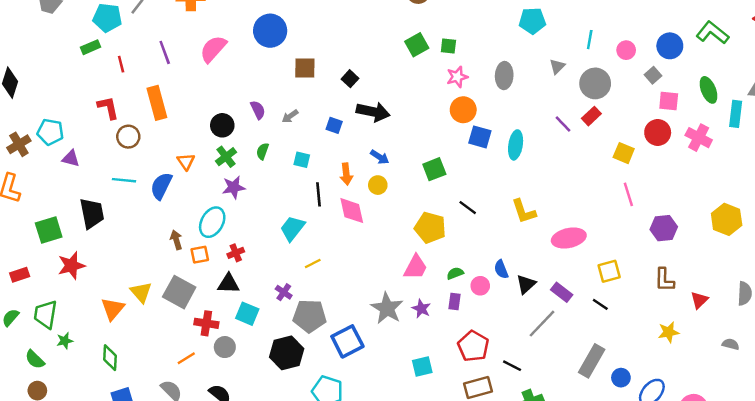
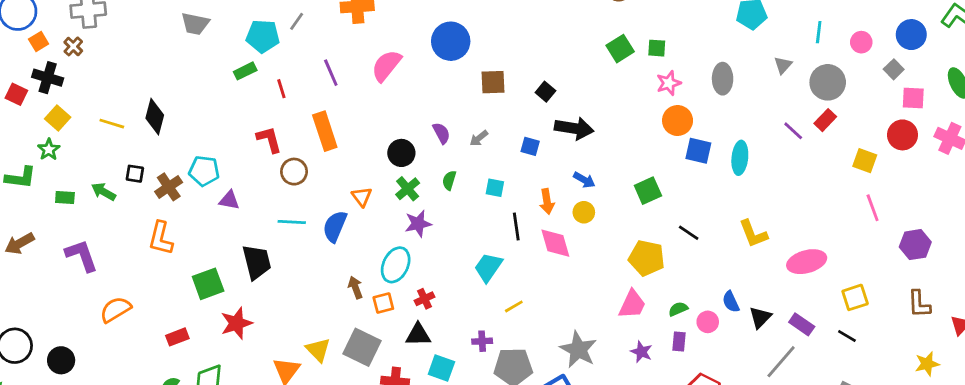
purple cross: (284, 292) -> (482, 341), turned -35
gray star: (387, 308) -> (578, 350), moved

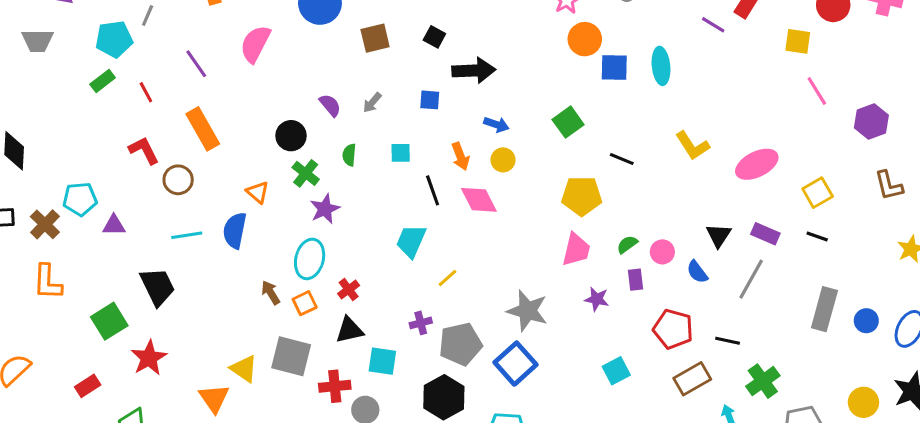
blue semicircle: (731, 302) -> (697, 272), moved

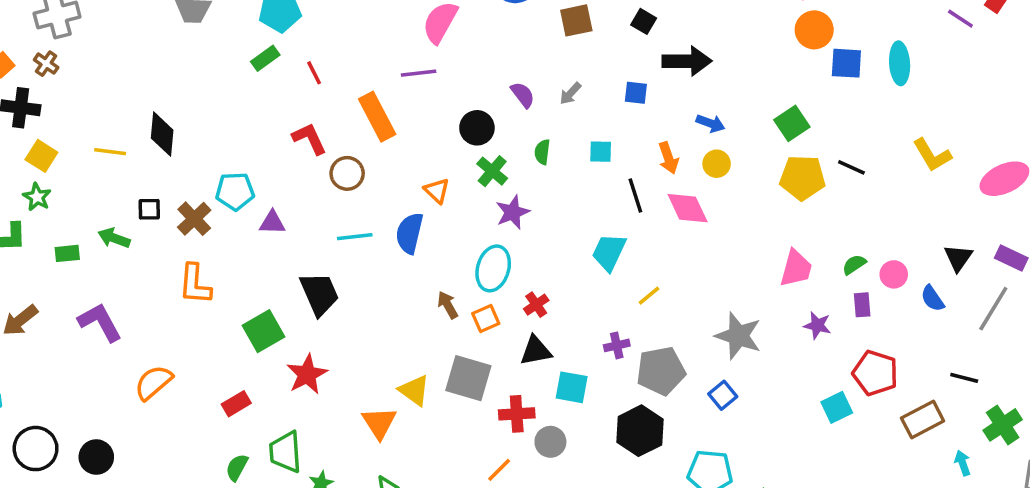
purple line: (196, 64) -> (419, 73), moved, turned -64
yellow pentagon: (582, 196) -> (802, 178), moved
red pentagon: (673, 329) -> (875, 373), moved
blue square: (516, 364) -> (723, 395), size x0.6

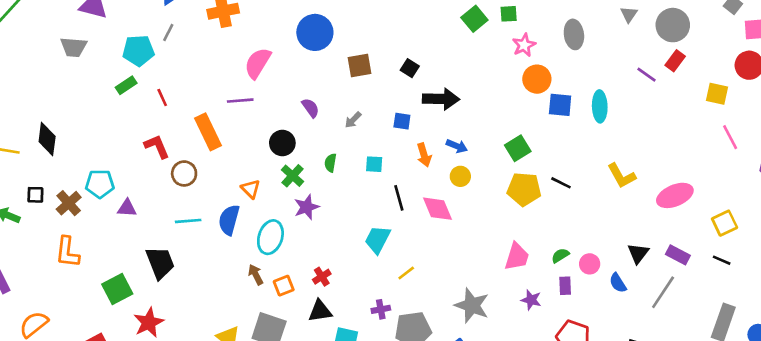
purple semicircle: (523, 95) -> (310, 108), moved
orange arrow: (668, 158) -> (424, 155), moved
cyan ellipse: (493, 268) -> (270, 237), moved

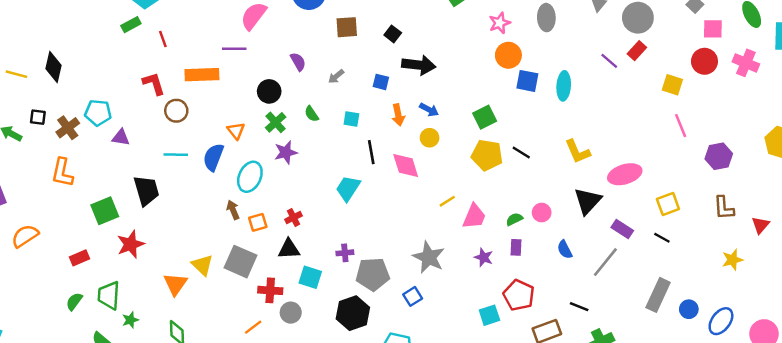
orange rectangle: (208, 132) -> (202, 75), turned -72
green semicircle: (330, 163) -> (312, 114), turned -49
black triangle: (638, 253) -> (588, 201), moved, size x1.4
pink circle: (590, 264) -> (542, 213), moved
yellow line: (406, 273) -> (447, 201), moved

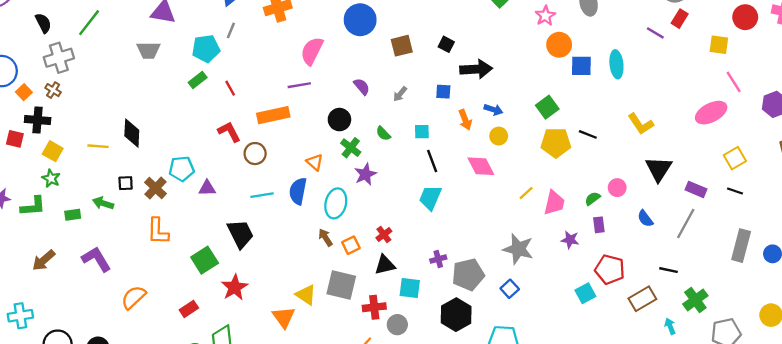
black line: (371, 152) -> (432, 161), moved
pink ellipse: (625, 174) -> (711, 113), moved

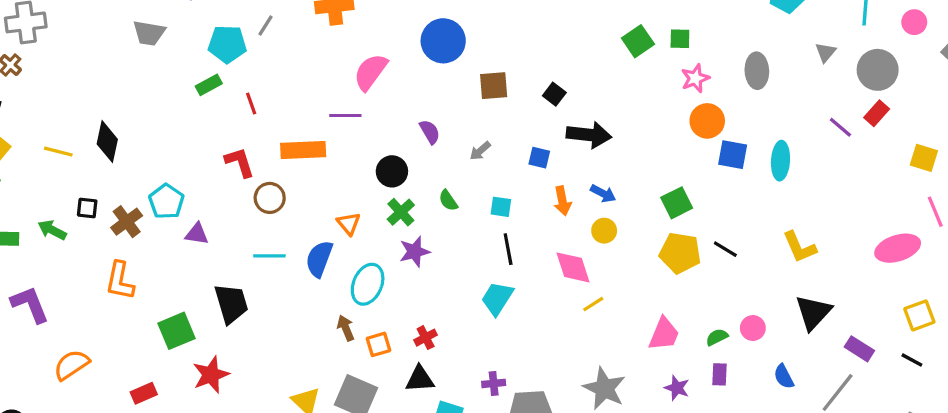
cyan pentagon: (182, 169) -> (166, 201), turned 30
yellow line: (526, 193) -> (593, 304), moved

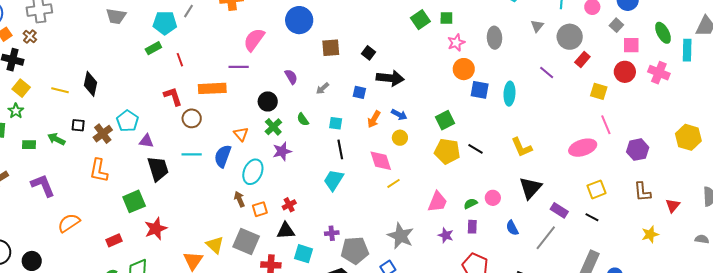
red rectangle: (877, 113) -> (582, 59), moved
orange arrow: (562, 201) -> (374, 119), turned 42
black trapezoid: (231, 303) -> (158, 169), moved

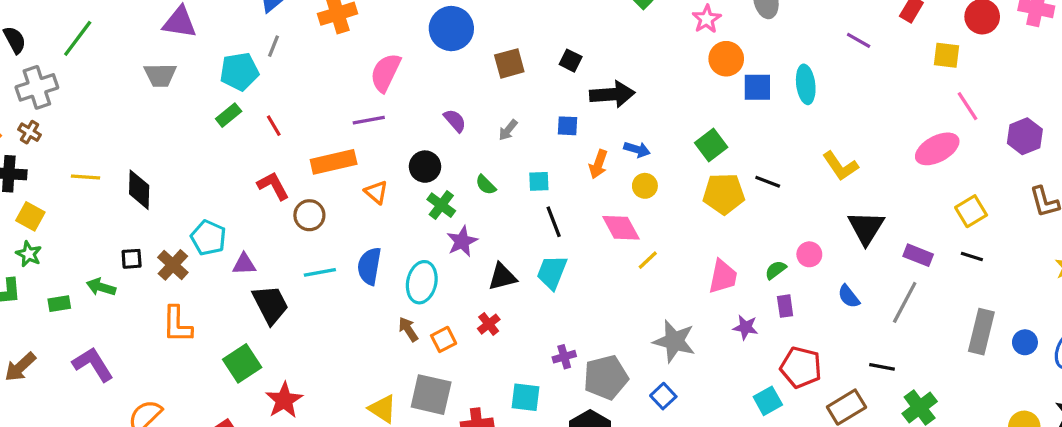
yellow line: (60, 90) -> (85, 177), moved
orange triangle: (241, 134) -> (376, 192), moved
black triangle: (286, 231) -> (502, 277), moved

